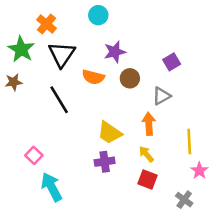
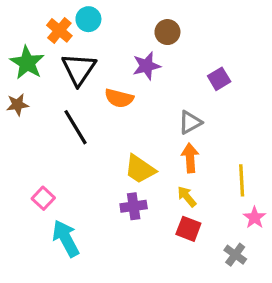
cyan circle: (98, 15) -> (88, 19), moved
brown circle: (130, 78) -> (167, 32), moved
gray triangle: (161, 96) -> (190, 122), moved

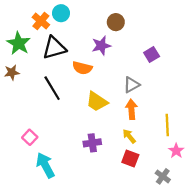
black triangle: (79, 69) -> (54, 48), turned 40
yellow trapezoid: (140, 169) -> (97, 102), moved

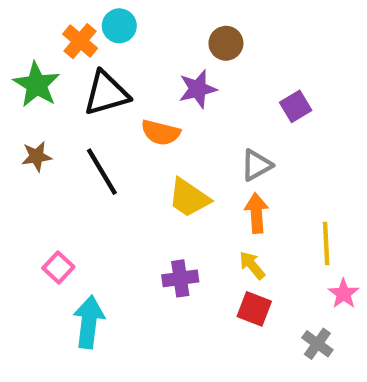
brown star: (12, 72) -> (37, 156), moved
cyan arrow: (45, 165) -> (89, 322), turned 35

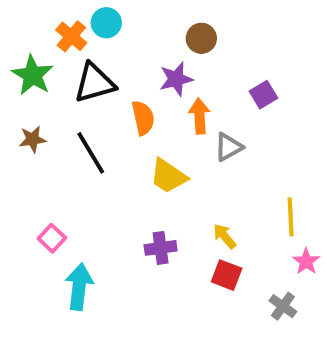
orange semicircle: (161, 133) -> (143, 118), turned -116
orange arrow: (256, 213) -> (199, 116), moved

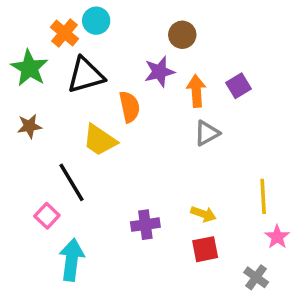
orange arrow: (199, 116) -> (196, 91), moved
black line: (91, 153) -> (72, 182), moved
yellow trapezoid: (168, 176) -> (100, 140), moved
yellow arrow: (225, 236) -> (203, 214), turned 150
red square: (227, 275) -> (205, 249), turned -32

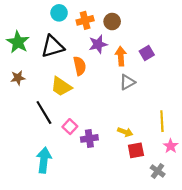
orange cross: (65, 33) -> (85, 20), moved, turned 35
pink square: (47, 216) -> (70, 127), moved
red square: (205, 249) -> (136, 150), moved

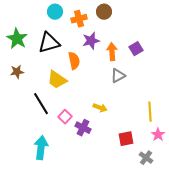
brown circle: (112, 22) -> (104, 12), moved
yellow arrow: (125, 132) -> (100, 108), moved
purple cross: (89, 138) -> (83, 128), turned 35

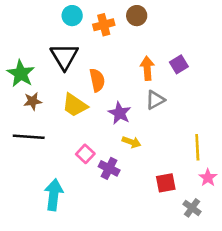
green star: (17, 39) -> (21, 74), moved
purple star: (91, 41) -> (120, 113), moved, turned -30
black triangle: (49, 43) -> (64, 56), turned -45
brown star: (17, 72) -> (33, 101), moved
black line: (41, 104) -> (29, 137), moved, turned -55

